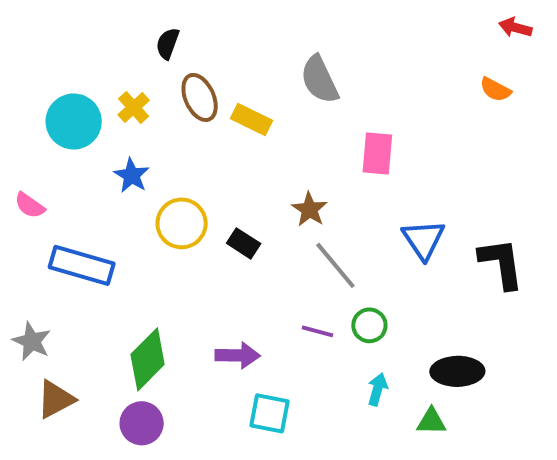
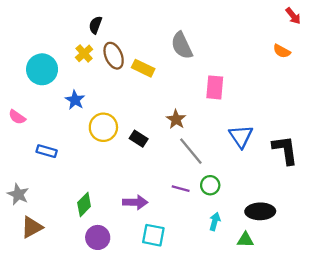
red arrow: (515, 28) -> (293, 16), turned -144
yellow cross: (134, 107) -> (84, 53), moved
blue rectangle: (82, 265) -> (47, 151), size x0.6
green diamond: (148, 359) -> (84, 205), size x0.7
purple circle: (142, 423) -> (98, 237), moved

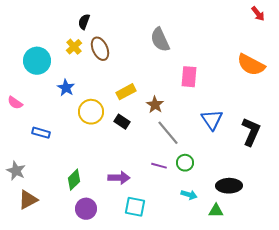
orange semicircle: (282, 51) -> (251, 65), moved, size x1.8
yellow rectangle: (143, 68) -> (126, 92), moved, turned -54
black L-shape: (285, 150) -> (251, 132), turned 32
cyan arrow: (215, 222) -> (189, 195), turned 91

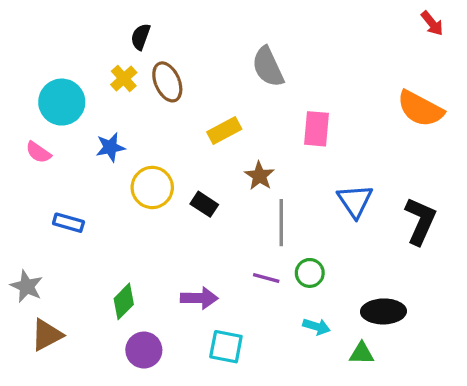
blue star: (66, 88) -> (110, 147), turned 30
yellow rectangle: (126, 92) -> (224, 131), moved
pink semicircle: (15, 103) -> (38, 152), moved
gray line: (168, 133) -> (281, 223), turned 40

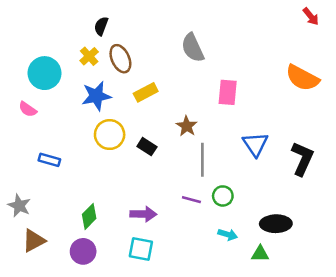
yellow rectangle: (224, 131) -> (146, 92), moved
blue star: (110, 147) -> (96, 96), moved, size x1.4
cyan square: (226, 347) -> (141, 249), moved
purple circle: (144, 350) -> (83, 251), moved

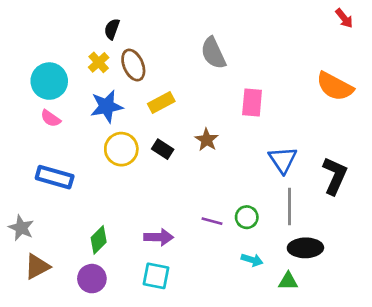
pink semicircle: (28, 109) -> (51, 118), moved
black rectangle: (147, 147) -> (163, 149), moved
blue rectangle: (49, 160) -> (55, 177), size x1.5
gray line: (202, 160) -> (289, 206), moved

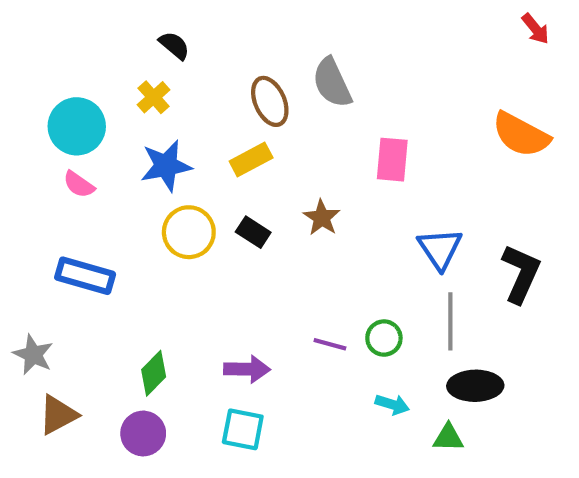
black semicircle: (112, 29) -> (174, 45), turned 110
brown ellipse: (133, 65) -> (270, 101), moved

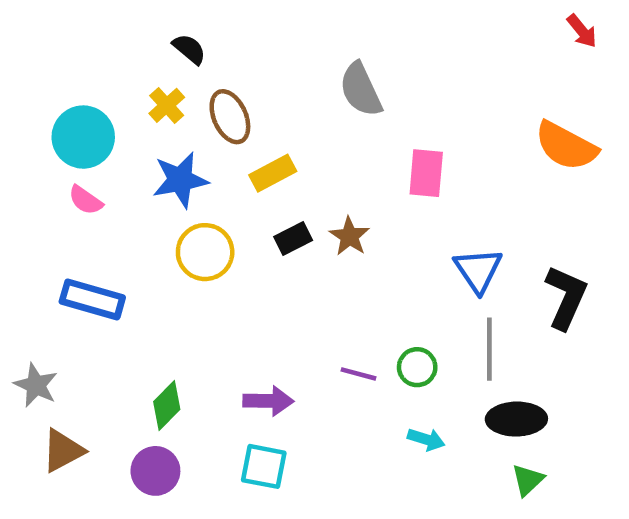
brown ellipse: (270, 101) -> (230, 117), moved
black rectangle: (253, 232) -> (293, 239), moved, turned -60
green triangle: (448, 438) -> (528, 480), moved, turned -44

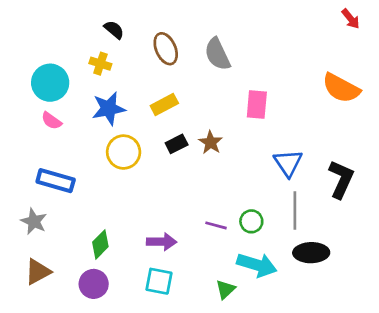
yellow cross: (167, 105) -> (100, 64), turned -30
brown ellipse: (230, 117) -> (166, 49), moved
gray star: (36, 385) -> (34, 221), moved
cyan arrow: (426, 439) -> (257, 265), size x1.8
green triangle: (528, 480) -> (226, 289), moved

